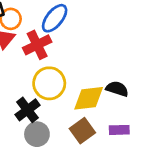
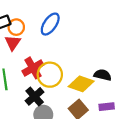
red cross: (37, 45) -> (33, 68), moved
yellow diamond: (89, 98) -> (81, 84), turned 30

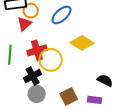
black semicircle: (103, 75) -> (105, 80), moved
yellow diamond: (81, 84) -> (82, 43), moved

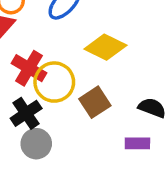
red cross: (37, 50) -> (29, 68), turned -36
brown square: (69, 96) -> (95, 102), moved

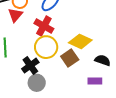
yellow diamond: (105, 47) -> (80, 41), moved
red cross: (29, 68) -> (44, 26), moved

